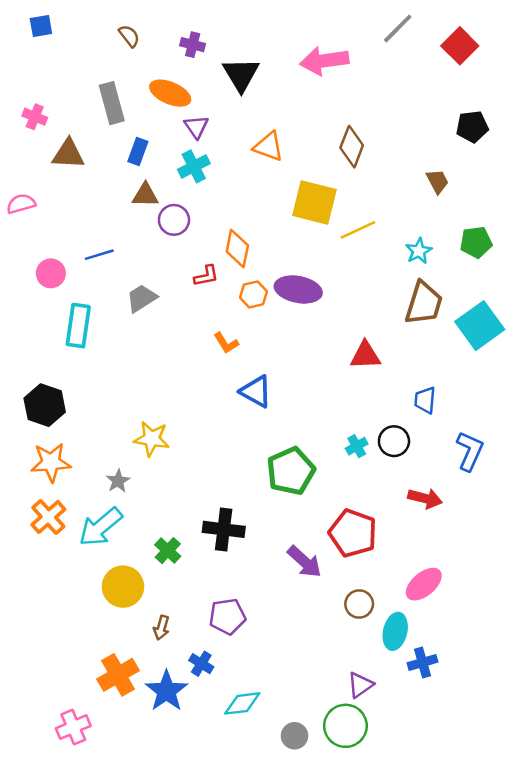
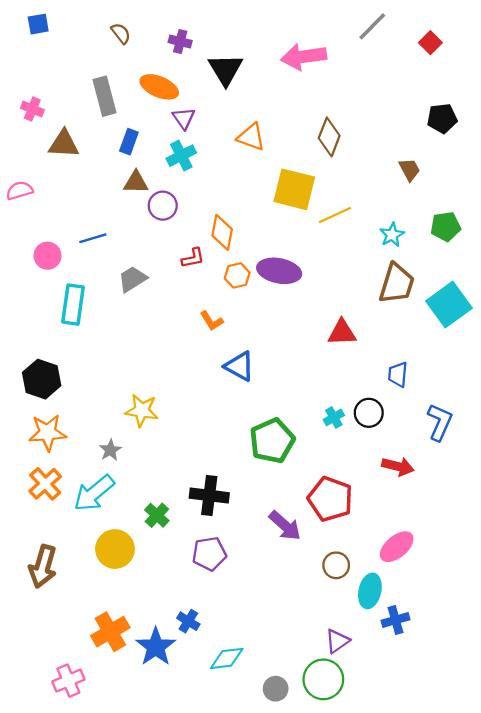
red square: (460, 46) -> (430, 43), size x0.7
purple pentagon: (227, 616) -> (209, 554), moved
brown arrow: (161, 628) -> (43, 566), moved, size x1.8

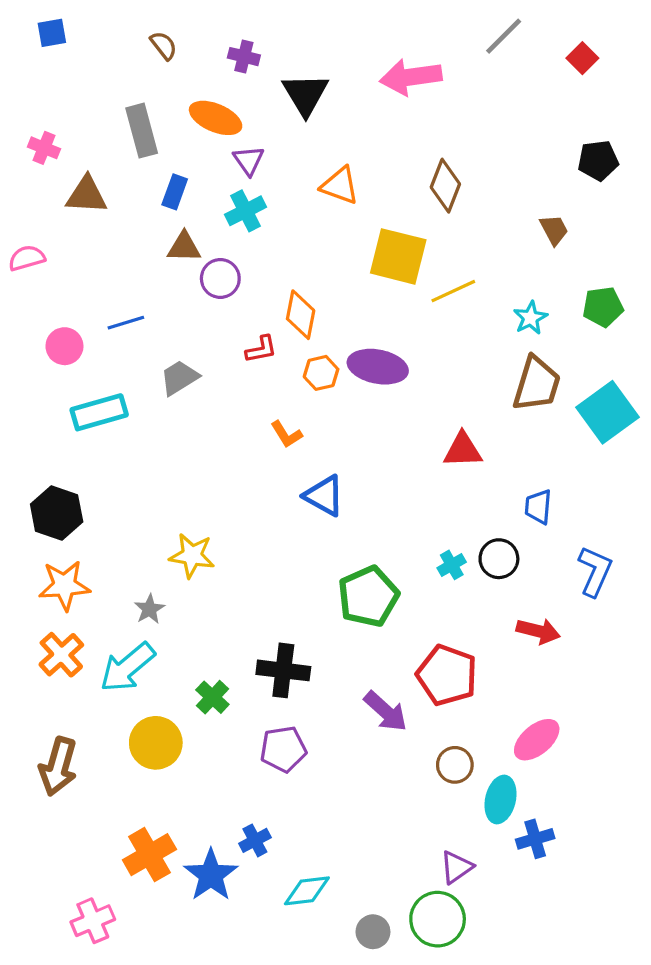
cyan rectangle: (73, 305) -> (99, 412), turned 66
blue cross: (188, 621) -> (255, 840), turned 30

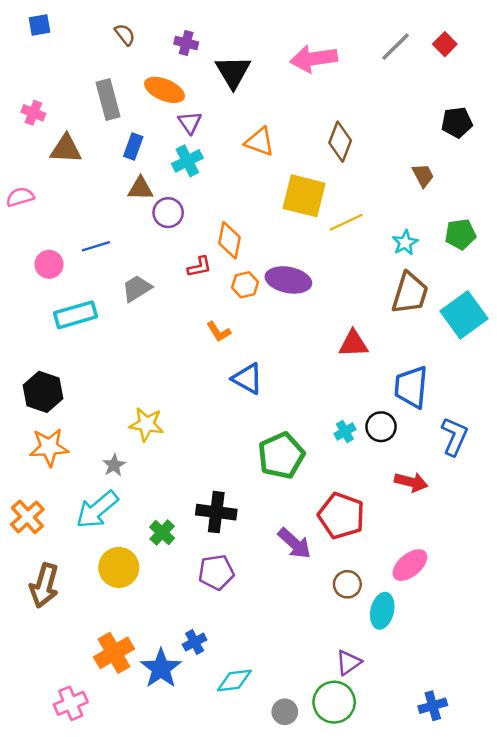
gray line: (504, 36) -> (395, 47), moved
blue trapezoid: (538, 507) -> (411, 387), size x1.6
orange cross: (61, 655) -> (27, 517), moved
blue cross: (535, 839) -> (433, 706), moved

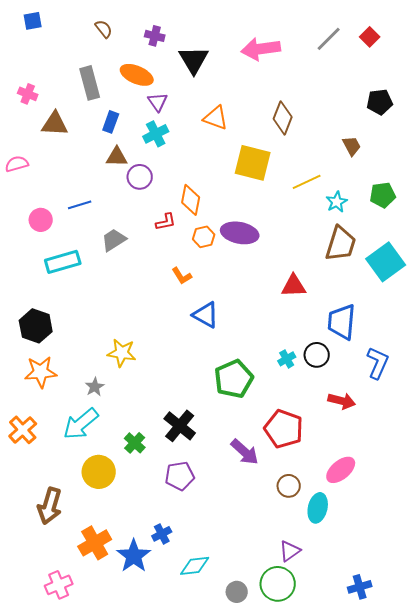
yellow line: (346, 222) -> (307, 182), moved
black cross: (216, 512) -> (180, 426), turned 32
brown arrow: (44, 585) -> (50, 506), moved

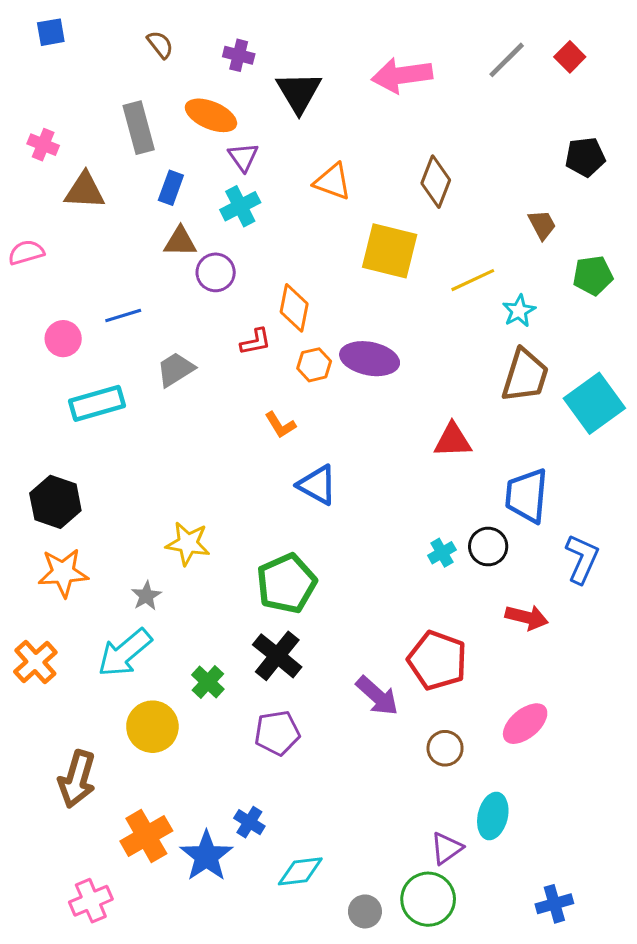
green pentagon: (383, 195) -> (593, 275), moved
green pentagon: (234, 379) -> (286, 583), moved
cyan ellipse: (318, 508) -> (493, 816), moved
blue cross: (162, 534) -> (249, 822), turned -30

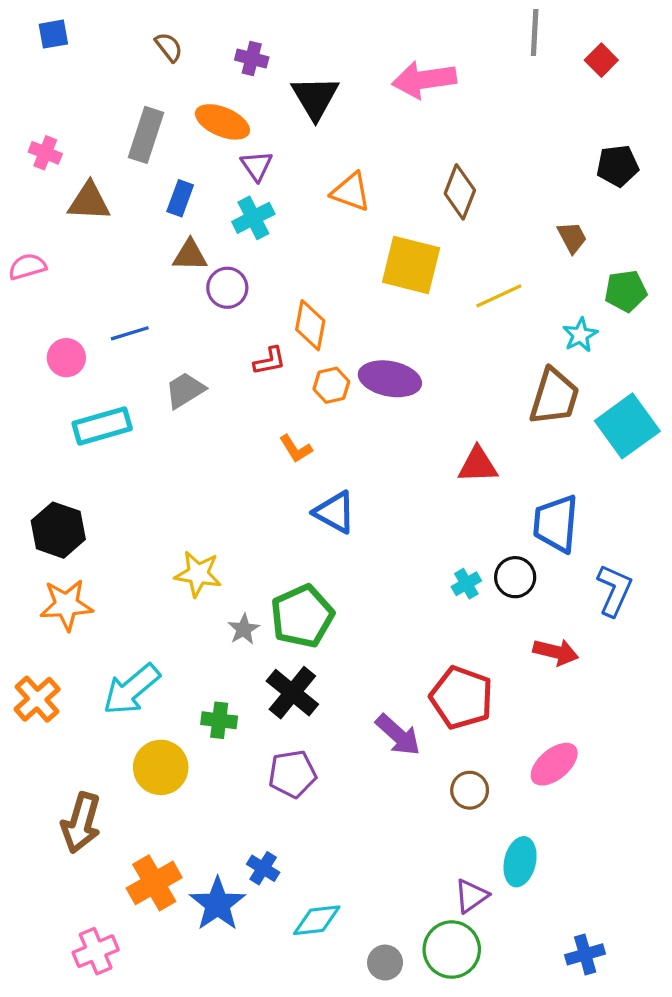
gray line: (507, 60) -> (535, 32), moved, turned -42
gray rectangle: (139, 128) -> (146, 135), turned 33
cyan star: (519, 311) -> (580, 335), moved
gray star: (146, 596) -> (244, 629), moved
green cross: (208, 682) -> (219, 720), turned -36

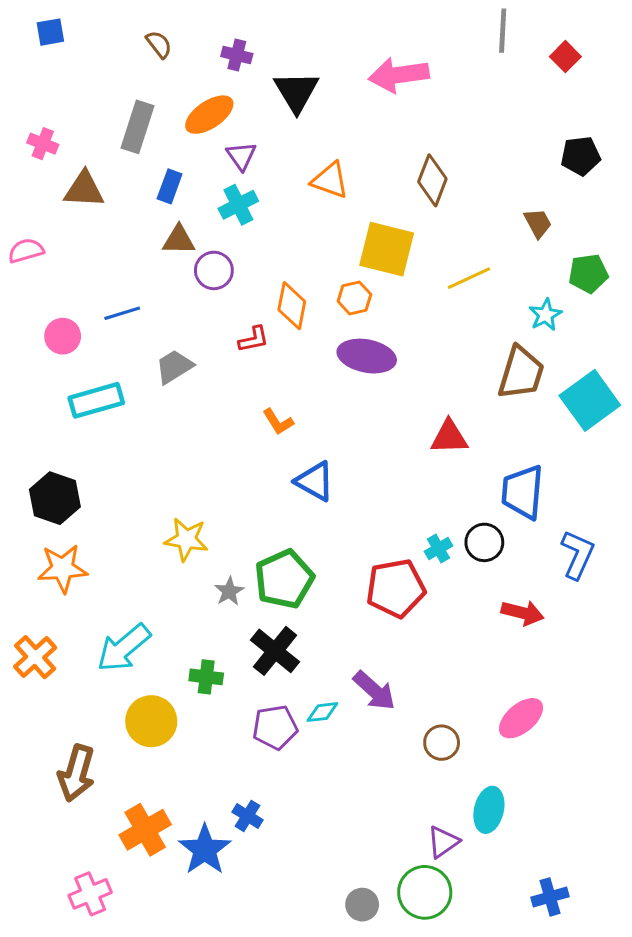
orange ellipse: (222, 122) -> (209, 115), turned -57
orange hexagon: (331, 385) -> (354, 298), moved
red pentagon: (461, 698) -> (396, 588), moved, turned -30
cyan diamond: (317, 920) -> (322, 712), moved, size x0.7

